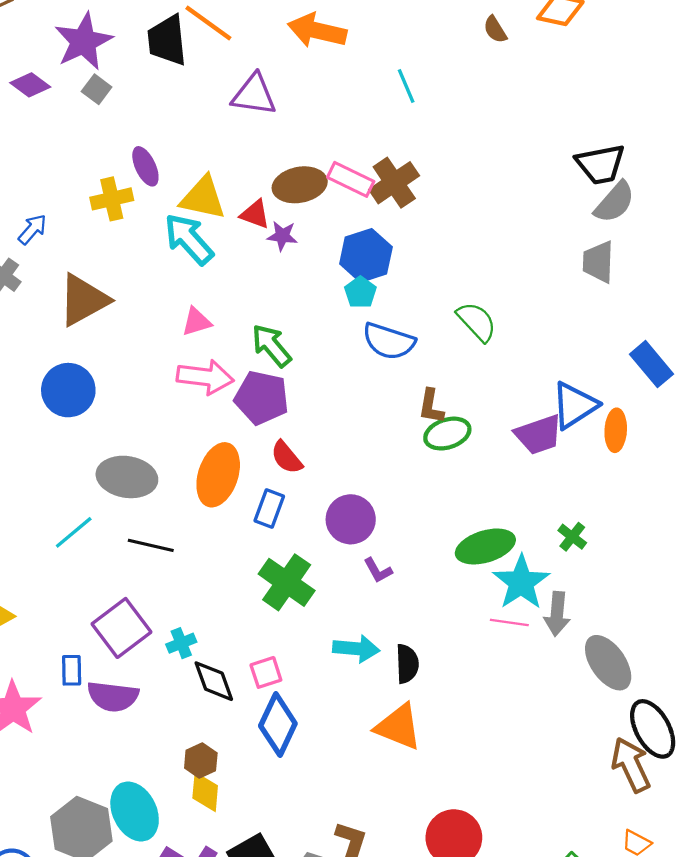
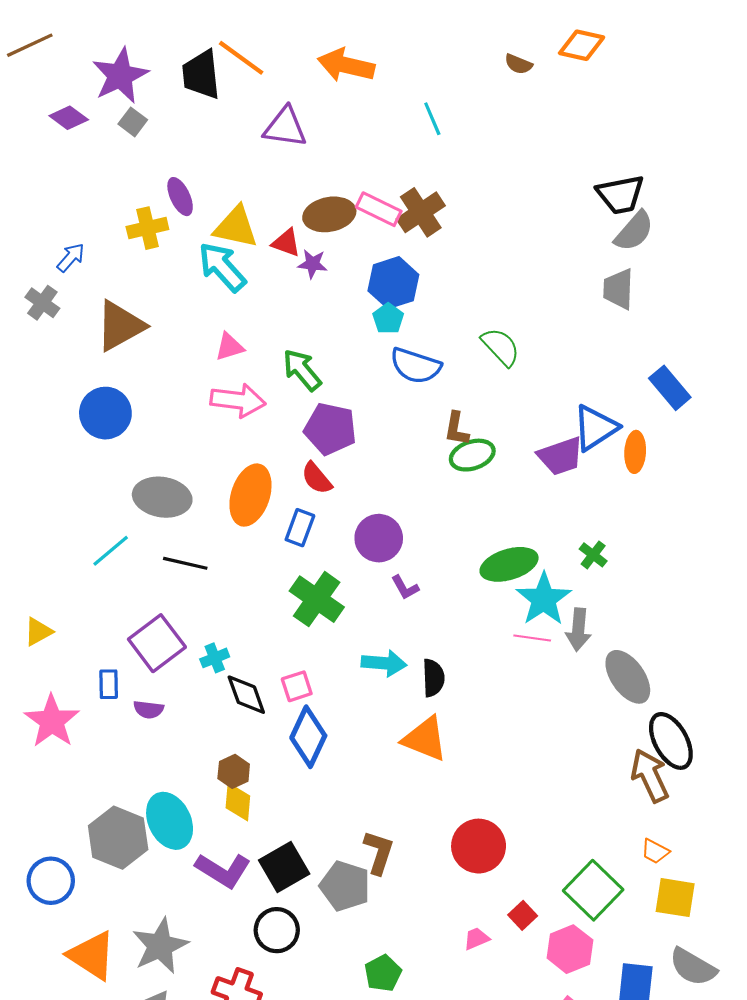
brown semicircle: (495, 30) -> (518, 64), turned -36
purple pentagon: (262, 398) -> (330, 429), moved
purple semicircle: (113, 696) -> (149, 709), size x0.6

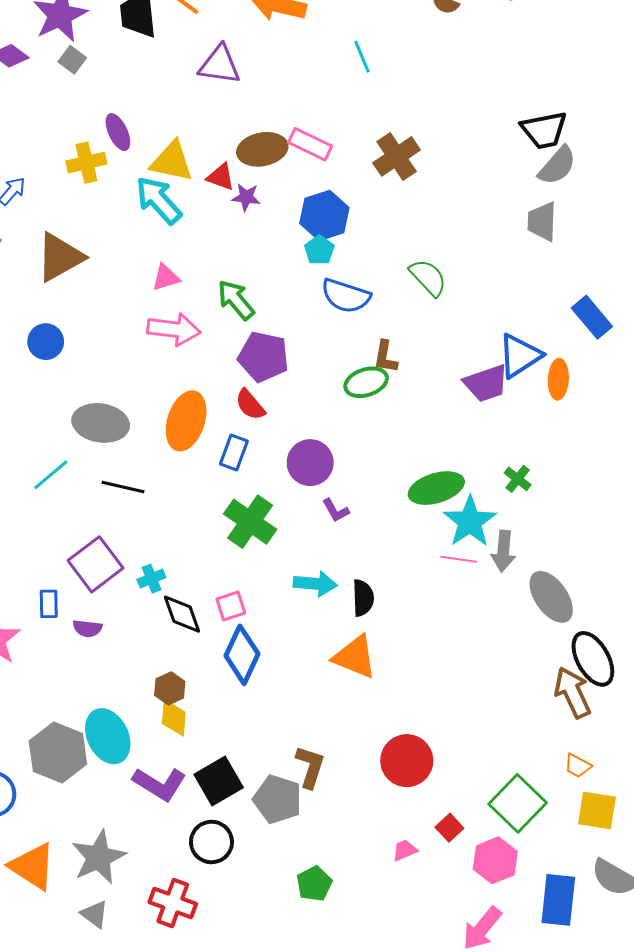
brown cross: (421, 212) -> (397, 156), moved
blue circle: (105, 413) -> (46, 342), size x0.7
green ellipse: (472, 455) -> (366, 382), moved

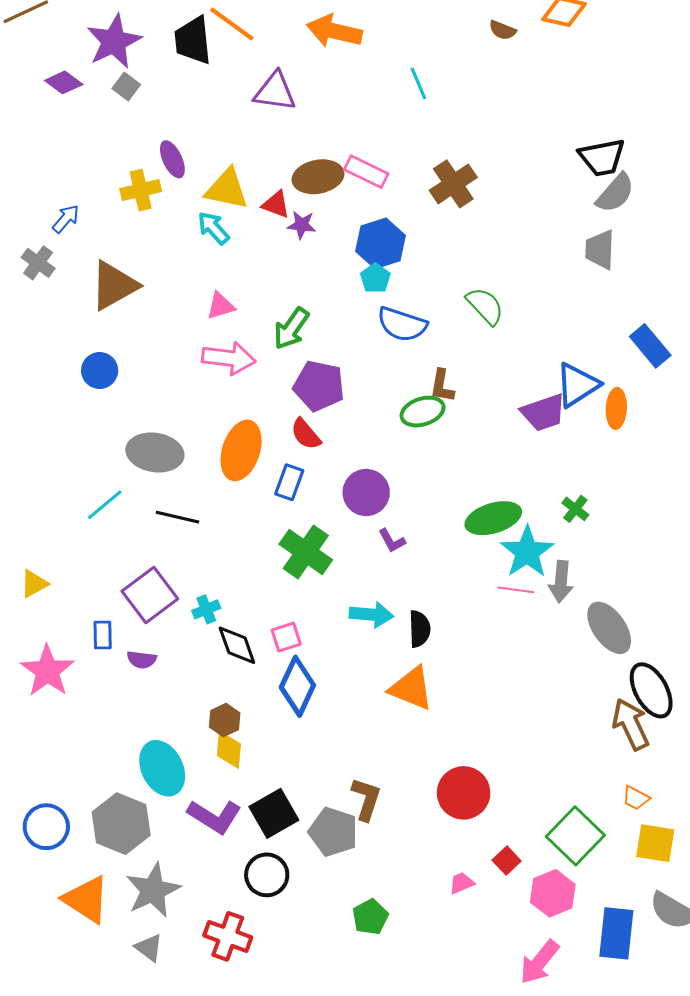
cyan arrow: (159, 200) -> (213, 228), size x0.7
green arrow: (236, 300) -> (291, 328), turned -105
gray hexagon: (58, 752) -> (121, 824), moved

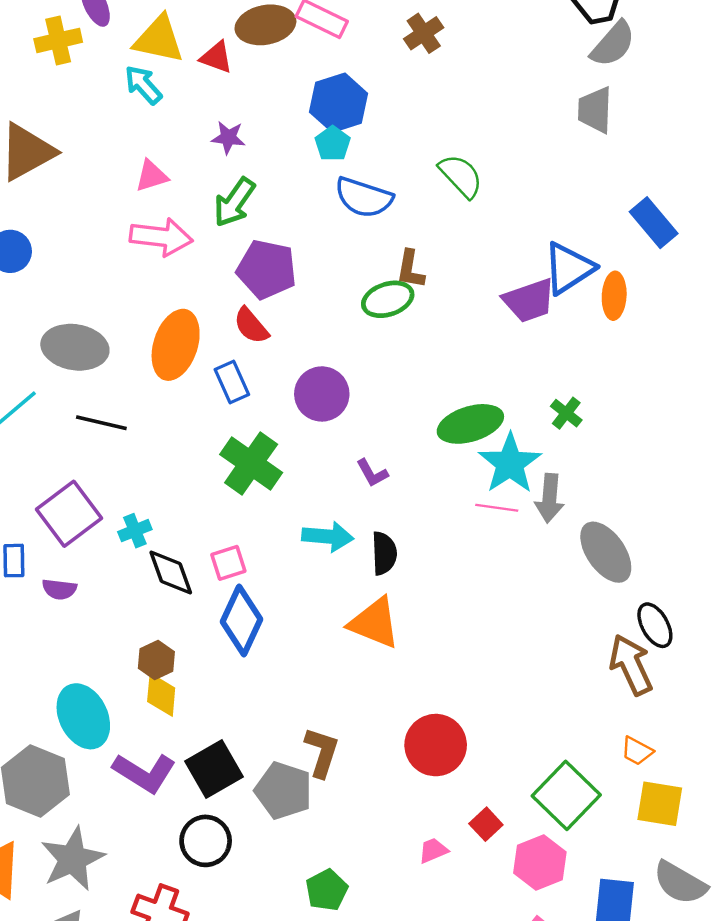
brown cross: (453, 184) -> (424, 33), size x0.7
purple star: (302, 225) -> (228, 138), moved
blue rectangle: (289, 482) -> (232, 382), turned -44
purple L-shape: (392, 541) -> (372, 473), moved
black ellipse: (651, 690) -> (655, 625), size x0.7

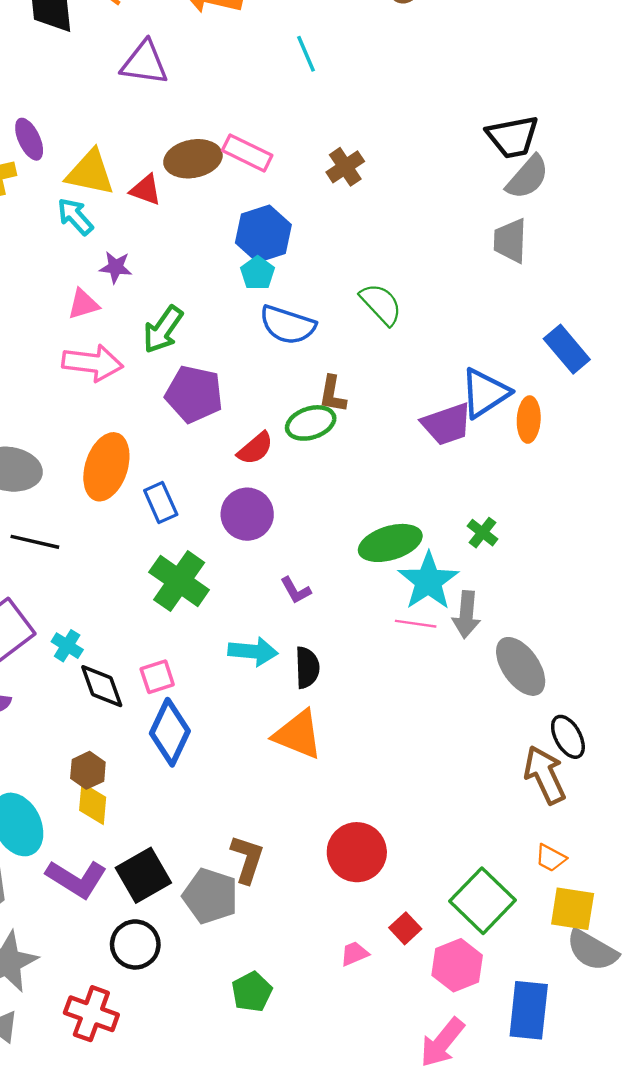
purple star: (228, 138) -> (116, 267), moved
red semicircle: (251, 326) -> (255, 448), moved, turned -90
cyan cross: (135, 531) -> (67, 646), turned -36
gray semicircle: (680, 883) -> (592, 950), moved

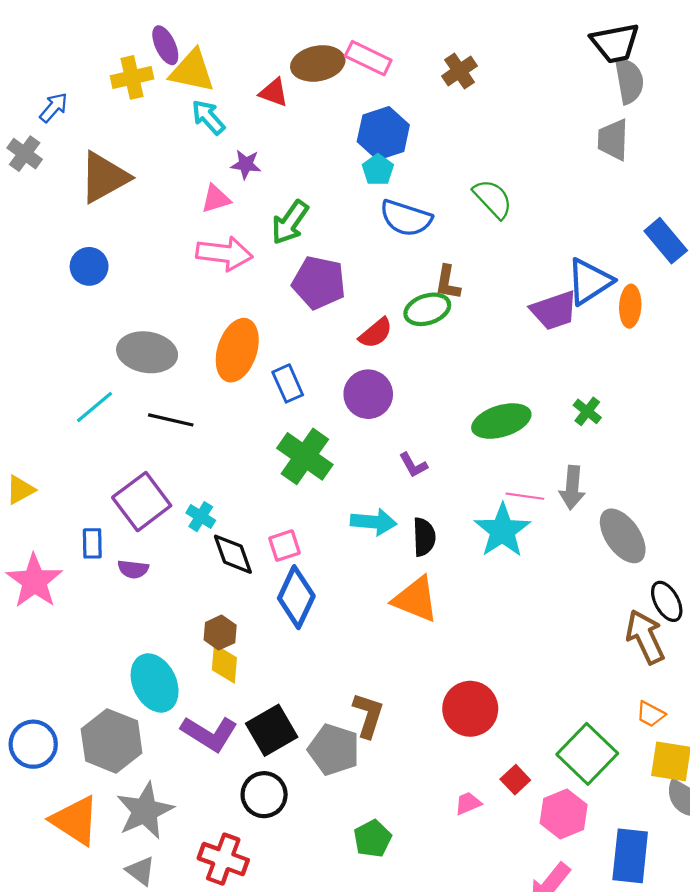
yellow triangle: (90, 173) -> (192, 71), moved
gray semicircle: (528, 177) -> (629, 81), turned -51
cyan star: (428, 581) -> (502, 531), moved

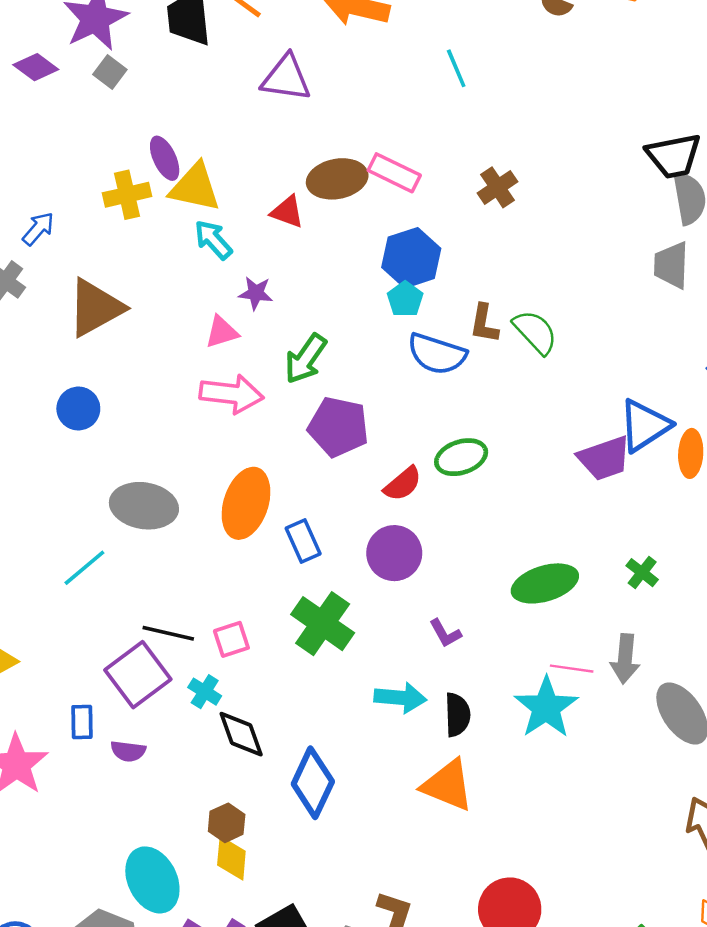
brown L-shape: (448, 283) -> (484, 323), moved
black line: (171, 420) -> (168, 633), moved
pink square: (284, 546) -> (231, 639), moved

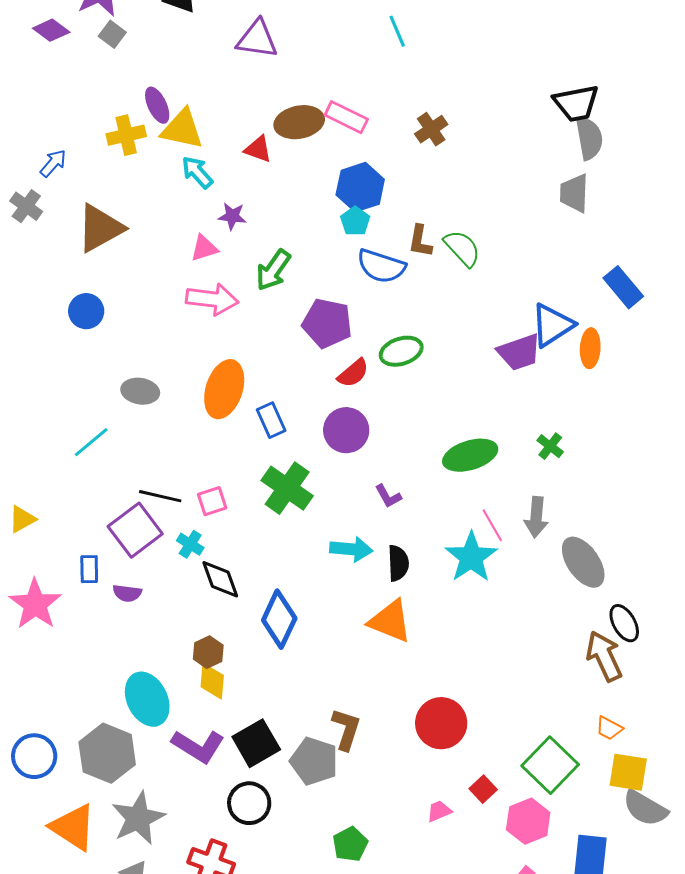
purple pentagon: (338, 427) -> (327, 323), moved
gray ellipse: (144, 506) -> (140, 391), size x0.7
pink line: (572, 669) -> (492, 525), turned 52

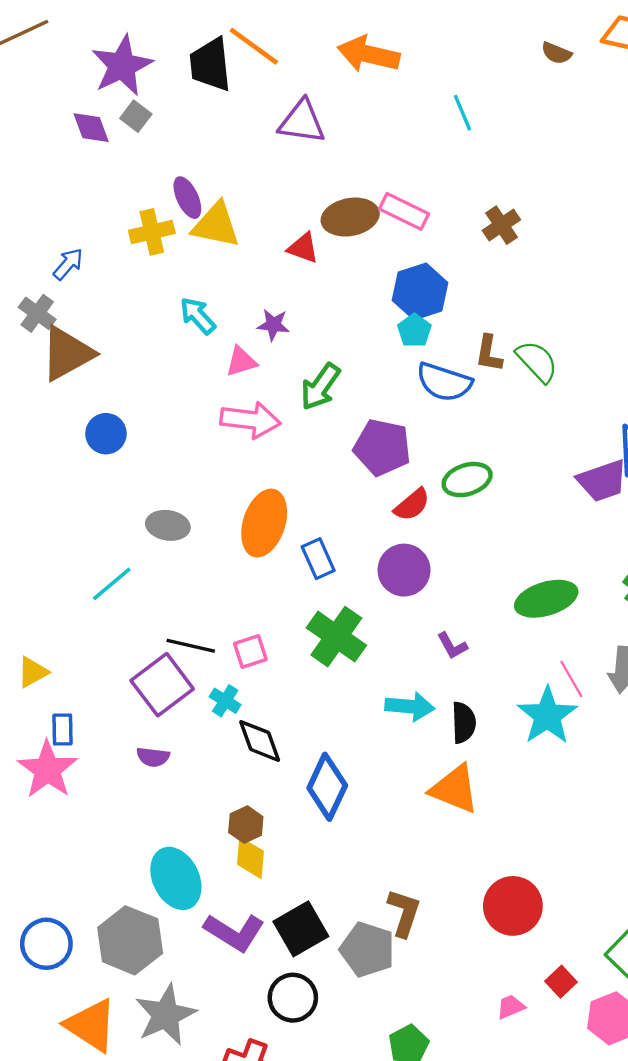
purple diamond: (51, 30) -> (91, 128), moved, turned 33
cyan arrow: (197, 172) -> (198, 316), moved
brown triangle: (100, 228) -> (67, 353), moved
blue rectangle: (89, 569) -> (62, 729), moved

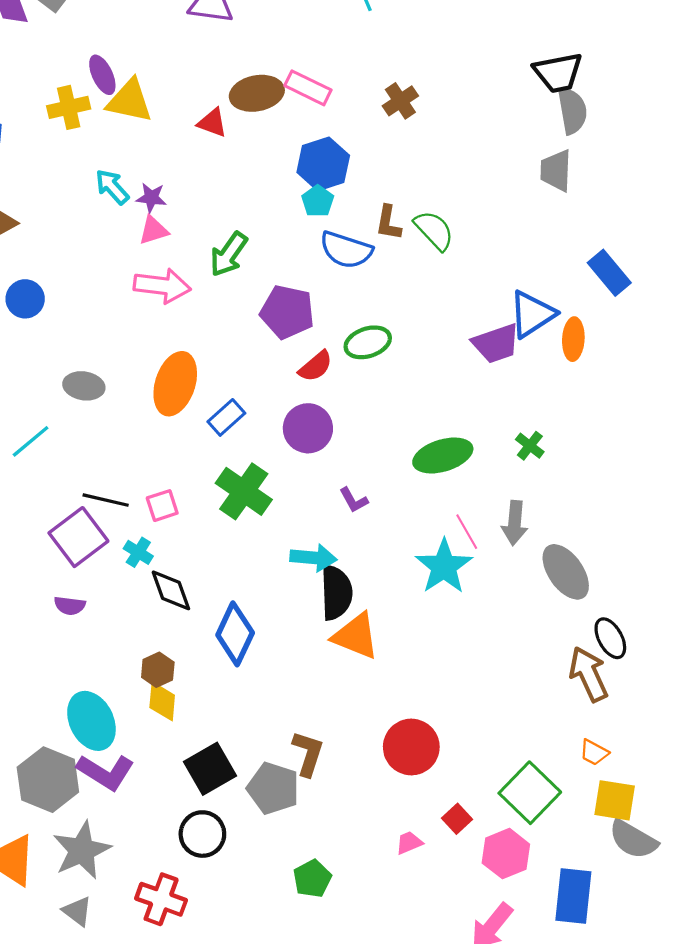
purple star: (273, 325) -> (151, 198), moved
blue rectangle: (318, 559) -> (226, 417), turned 72
black semicircle: (464, 723) -> (336, 593), moved, size x1.4
purple L-shape: (234, 932) -> (106, 772), moved

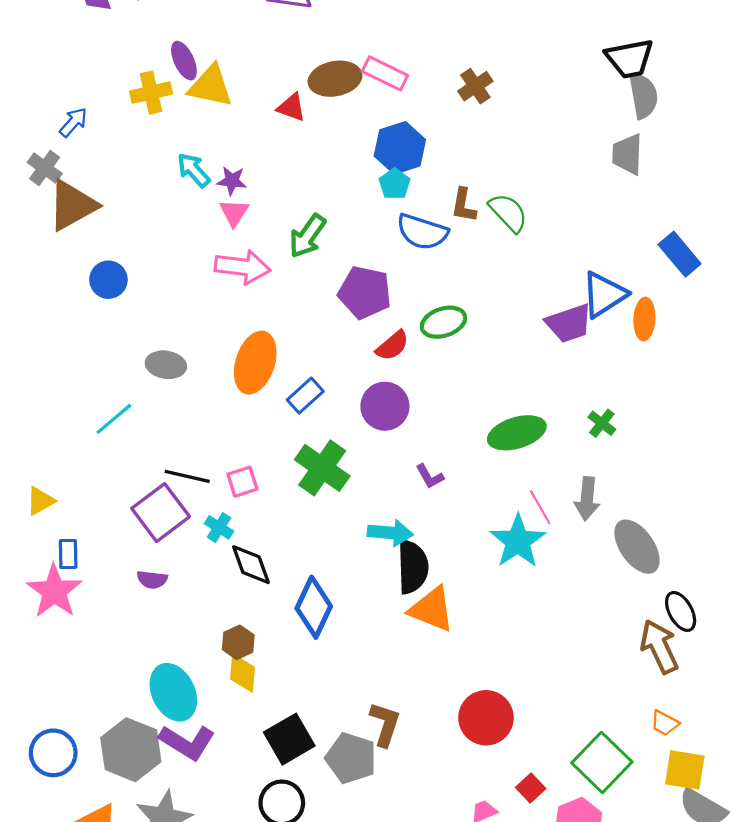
pink triangle: (153, 230) -> (234, 213), turned -40

